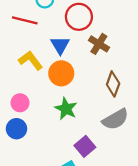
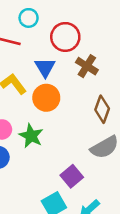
green star: (66, 109) -> (31, 136), moved

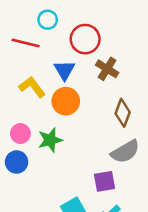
green star: (31, 136) -> (50, 140), turned 30
purple square: (72, 176) -> (105, 181), moved, turned 30

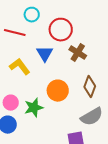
orange circle: (66, 101) -> (58, 91), moved

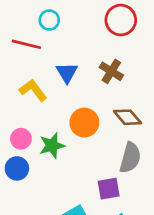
red circle: (61, 30) -> (121, 20), moved
brown diamond: (90, 87) -> (128, 117), turned -60
gray semicircle: (92, 117) -> (130, 158), turned -45

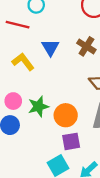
orange circle: (84, 123) -> (66, 115), moved
purple square: (109, 189) -> (71, 141), moved

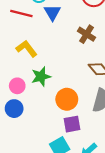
blue triangle: (50, 48) -> (52, 12), moved
green star: (38, 107) -> (41, 77), moved

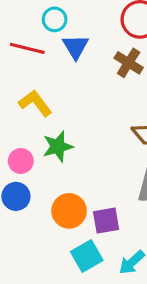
brown cross: (86, 34) -> (129, 63), moved
orange circle: (67, 99) -> (69, 211), moved

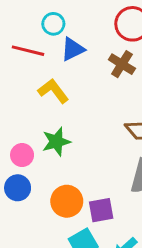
blue triangle: (75, 47) -> (73, 49), turned 35
yellow L-shape: (35, 103) -> (53, 91), moved

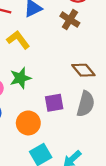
purple square: (101, 210) -> (54, 103), moved

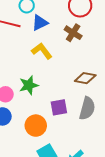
yellow L-shape: (18, 40) -> (42, 51), moved
brown diamond: (83, 70) -> (85, 78), turned -40

